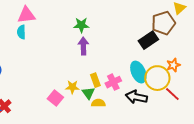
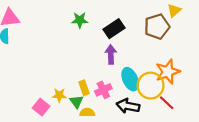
green star: (81, 25) -> (80, 20), moved
black rectangle: (148, 40) -> (114, 29), moved
purple arrow: (83, 46) -> (111, 54), moved
orange star: (173, 65) -> (168, 72), size x1.6

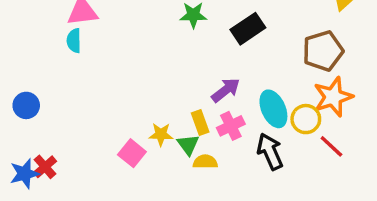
brown pentagon: (157, 27) -> (323, 51), moved
purple arrow: (111, 54) -> (226, 90), moved, turned 54
yellow circle: (151, 86) -> (306, 119), size x0.7
black arrow: (128, 106) -> (270, 151), turned 55

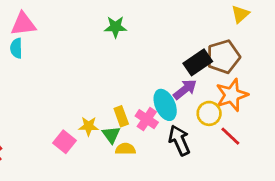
black rectangle: (248, 29) -> (198, 62), moved
purple arrow: (226, 90) -> (185, 89), moved
cyan ellipse: (273, 109) -> (165, 105), moved
pink cross: (231, 126) -> (147, 119), turned -30

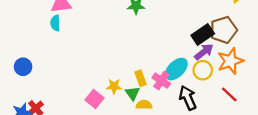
purple arrow: (185, 89) -> (204, 52), moved
cyan ellipse: (165, 105) -> (176, 69), turned 70
yellow circle: (209, 113) -> (203, 70), moved

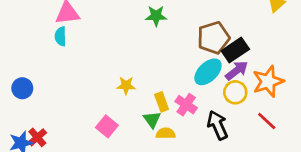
brown pentagon: (223, 30) -> (213, 38), moved
cyan ellipse: (176, 69) -> (208, 72), moved
yellow star: (114, 86) -> (126, 86), moved

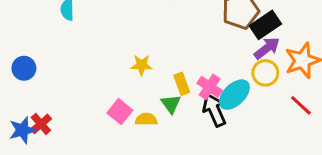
cyan ellipse: (208, 72) -> (234, 95), moved
black arrow: (218, 125) -> (214, 110), moved
yellow semicircle: (166, 133) -> (146, 119), moved

